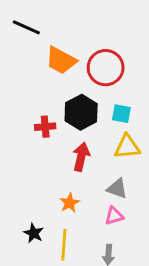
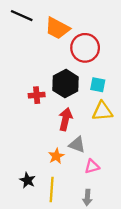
orange trapezoid: (61, 60) -> (57, 28), moved
gray triangle: (117, 189) -> (77, 145), moved

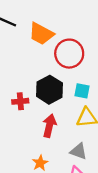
gray triangle: (77, 145) -> (79, 151), moved

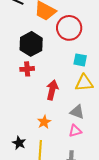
black hexagon: (49, 90) -> (31, 44), moved

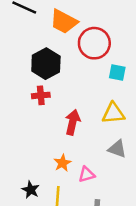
cyan square: (80, 60) -> (117, 72), moved
gray triangle: (77, 112) -> (117, 149), moved
pink triangle: (75, 131) -> (87, 174), moved

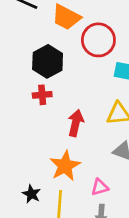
orange star: (62, 163) -> (65, 166), size x1.6
pink triangle: (87, 174) -> (100, 187), moved

